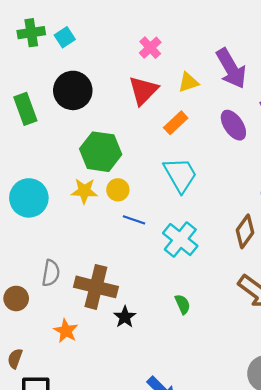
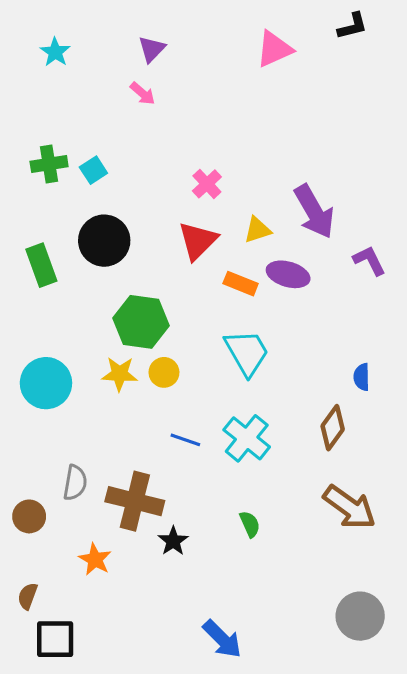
orange rectangle: (176, 123) -> (241, 284), turned 65
purple ellipse: (233, 125) -> (288, 274), moved, turned -40
blue line: (134, 220) -> (185, 440), moved

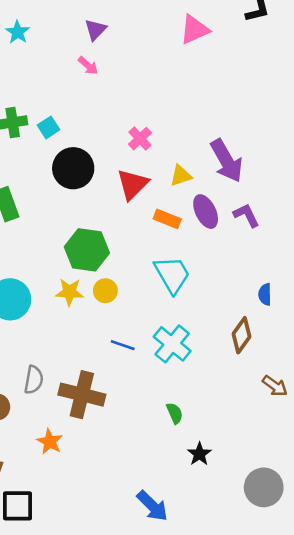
black circle: (104, 241) -> (73, 168), moved
purple L-shape: (369, 261) -> (246, 215), moved
purple ellipse: (288, 274) -> (206, 212), turned 48
brown arrow: (349, 507) -> (275, 386), moved, size x0.6
black star: (173, 541) -> (199, 454), moved

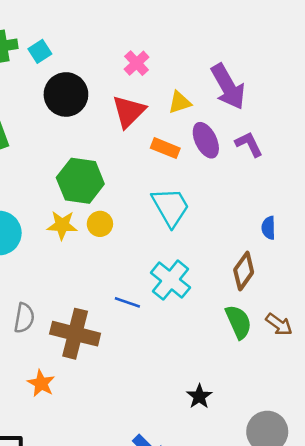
blue line: (123, 345) -> (127, 302), moved
green semicircle: (175, 413) -> (238, 322), moved, size x1.5

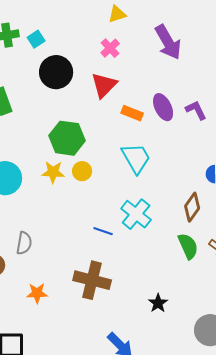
purple arrow: (228, 87) -> (168, 42), moved
yellow triangle: (180, 102) -> (117, 14), moved
brown cross: (75, 334) -> (92, 280), moved
orange star: (41, 383) -> (37, 293), turned -30

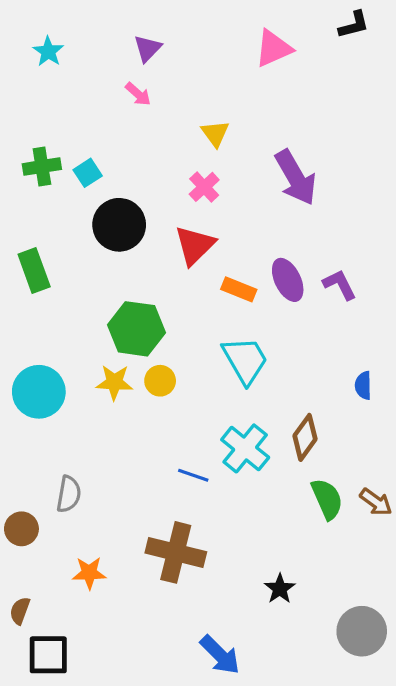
yellow triangle: (117, 14) -> (215, 133), turned -48
brown diamond: (192, 207) -> (305, 437), moved

